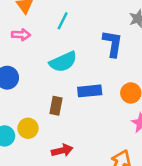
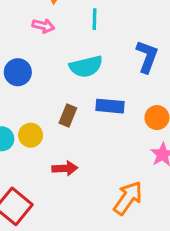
cyan line: (63, 21) -> (94, 19), turned -36

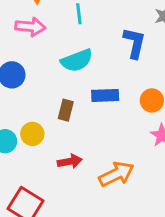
pink arrow: (43, 26) -> (30, 27), size x1.4
orange arrow: (128, 198) -> (116, 174), moved, turned 36

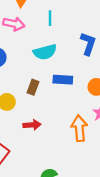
orange arrow: (116, 174) -> (79, 128), moved, turned -75

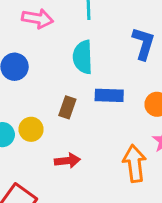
cyan semicircle: (45, 52) -> (83, 57), turned 105

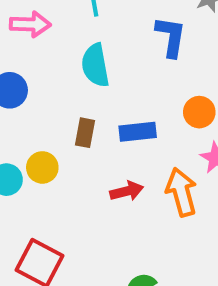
blue rectangle: (109, 95) -> (138, 132), moved
red arrow: (67, 161) -> (127, 191), moved

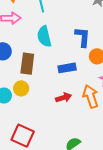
blue L-shape: (171, 37) -> (83, 37), moved
brown rectangle: (85, 133) -> (27, 64), moved, size x1.5

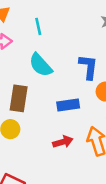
cyan semicircle: (44, 36) -> (41, 65), turned -30

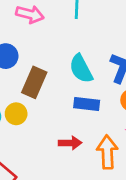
cyan semicircle: (41, 65) -> (81, 69), moved

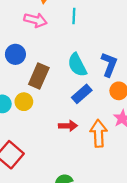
blue rectangle: (87, 104) -> (82, 94), turned -48

